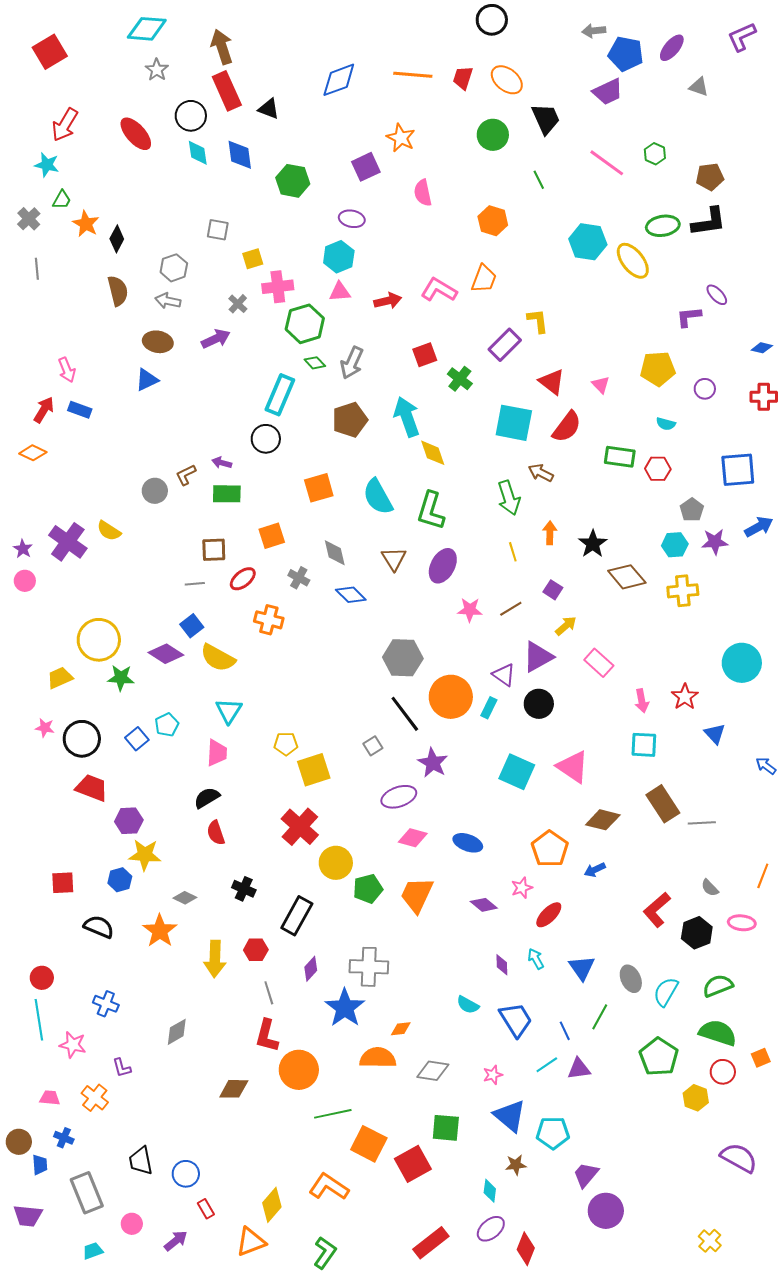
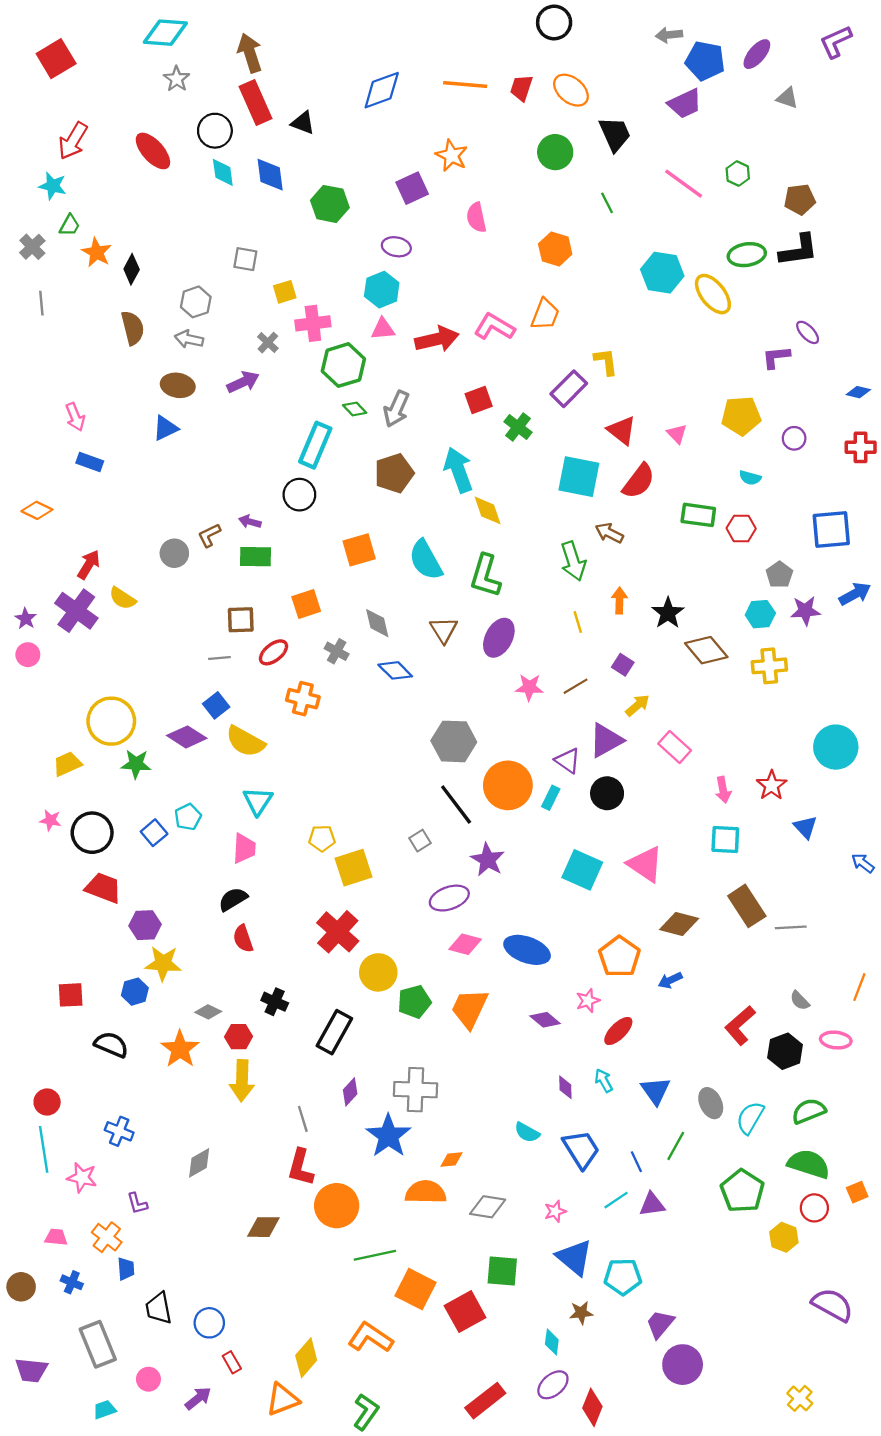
red arrow: (388, 301) -> (437, 339), size x1.4
red arrow: (44, 410) -> (89, 565), moved
blue ellipse: (468, 843) -> (527, 950), size x1.4
red hexagon: (256, 950) -> (239, 1037), moved
blue trapezoid: (40, 1165) -> (126, 1269), moved

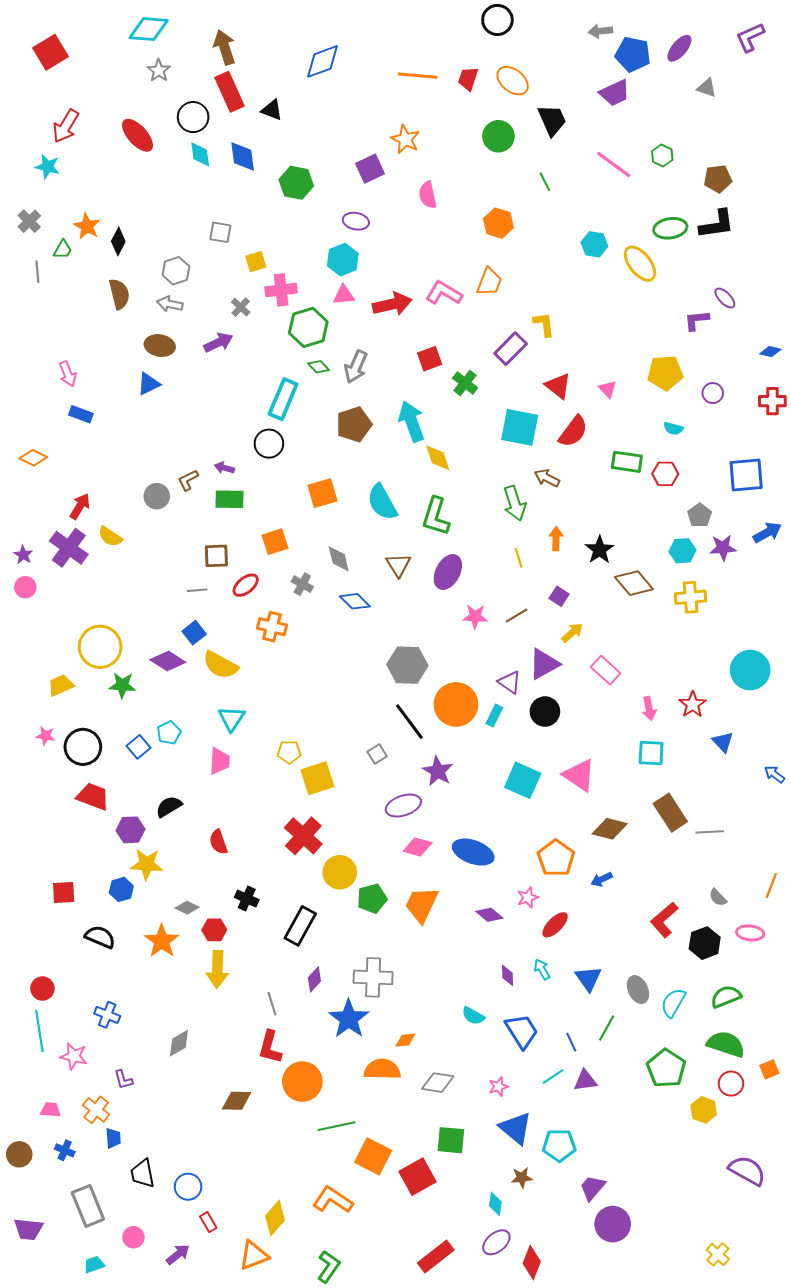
blue diamond: (382, 90) -> (323, 61), moved
green trapezoid: (70, 225) -> (63, 249), moved
cyan hexagon: (662, 273) -> (594, 244), size x0.7
black semicircle: (233, 899) -> (169, 807), moved

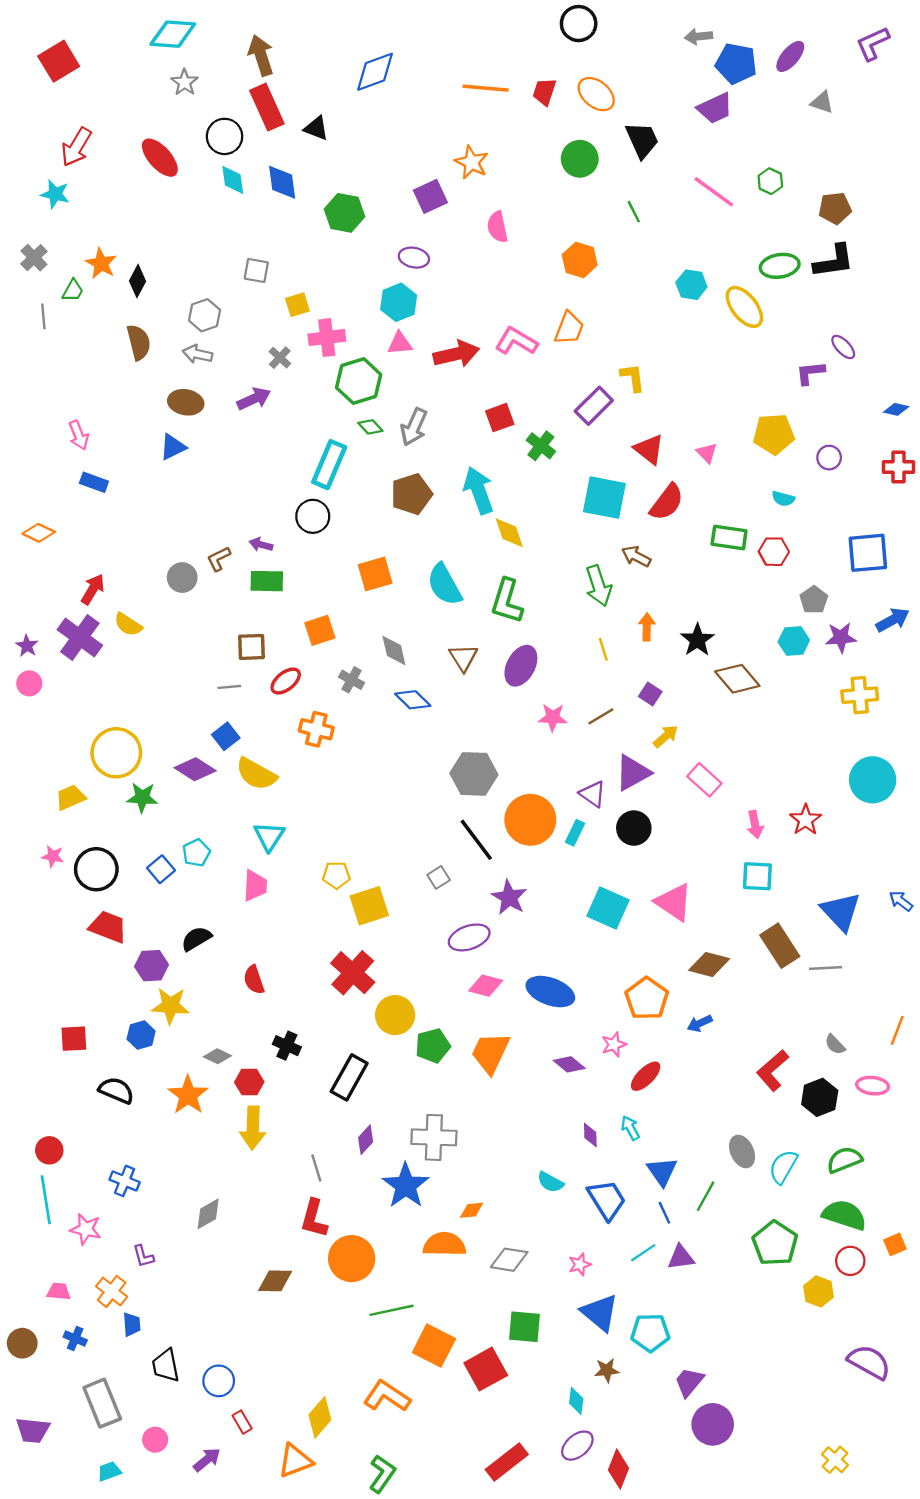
yellow cross: (691, 597) -> (860, 695), moved
blue triangle: (723, 742) -> (841, 912), moved, size x1.6
blue triangle: (588, 978) -> (662, 1171), moved

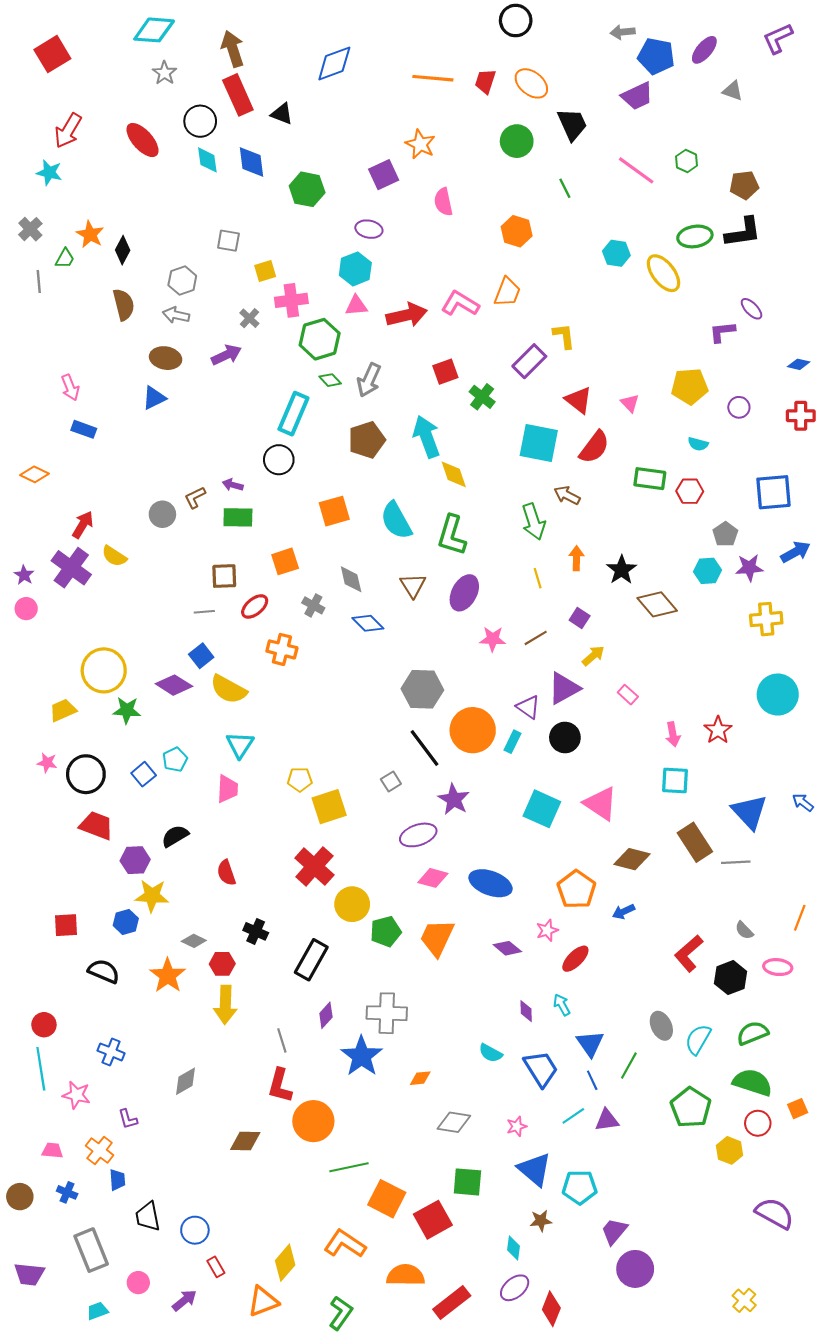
pink rectangle: (704, 780) -> (628, 695), size x0.7
orange semicircle: (444, 1244) -> (406, 1275), moved

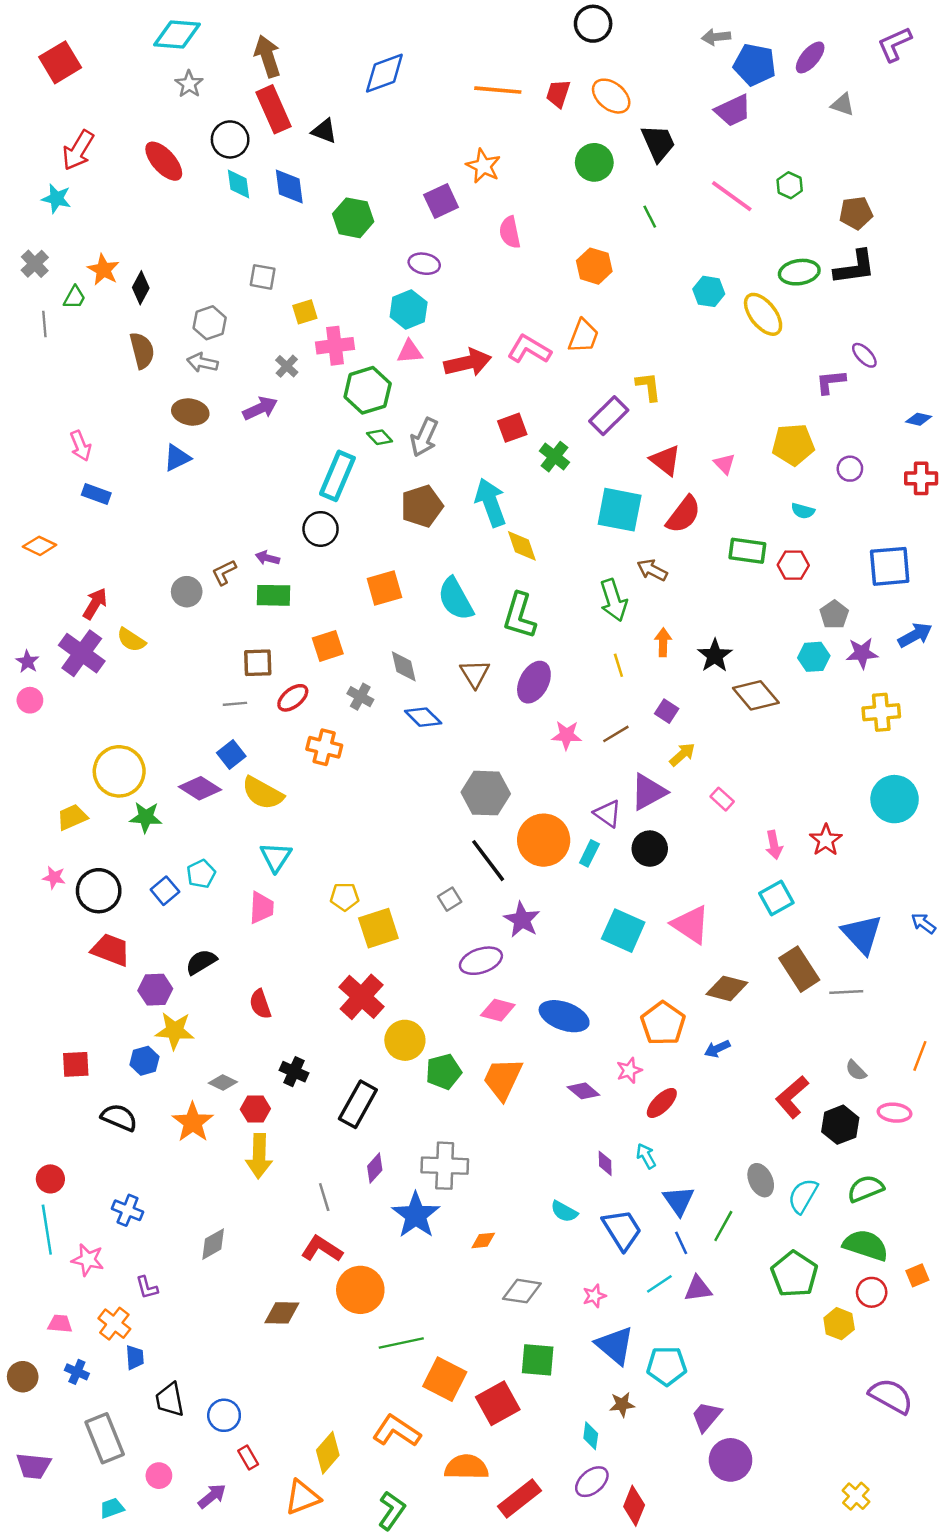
cyan square: (675, 780) -> (776, 898), turned -32
red L-shape: (280, 1086) -> (322, 1249), turned 108

